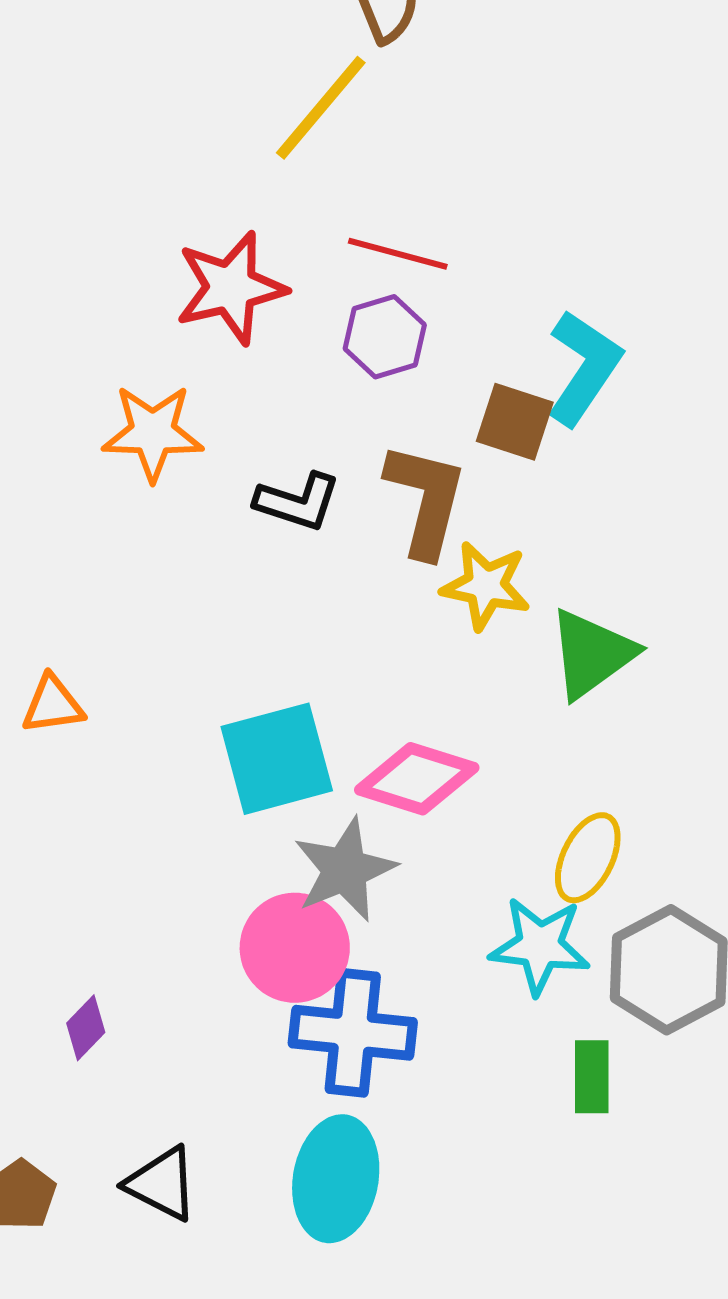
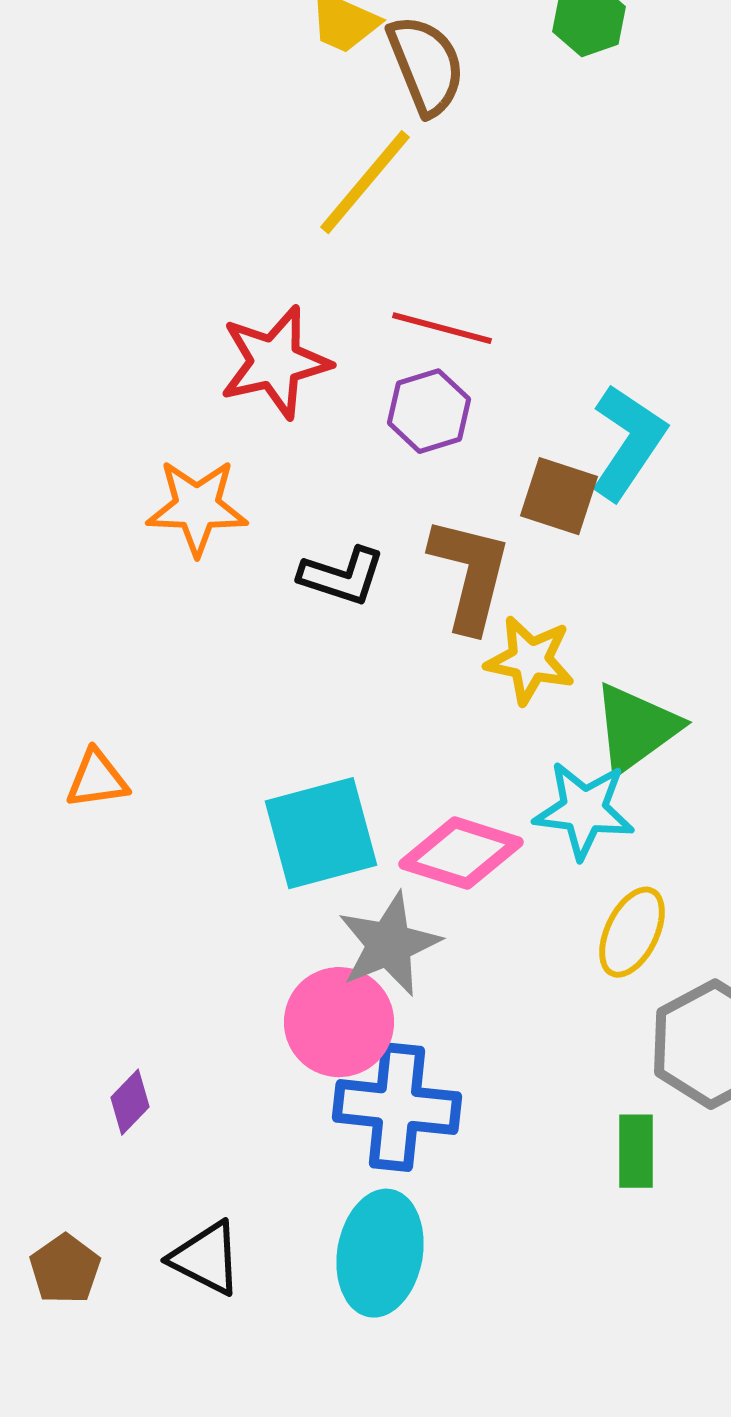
cyan star: (540, 946) -> (584, 810), moved

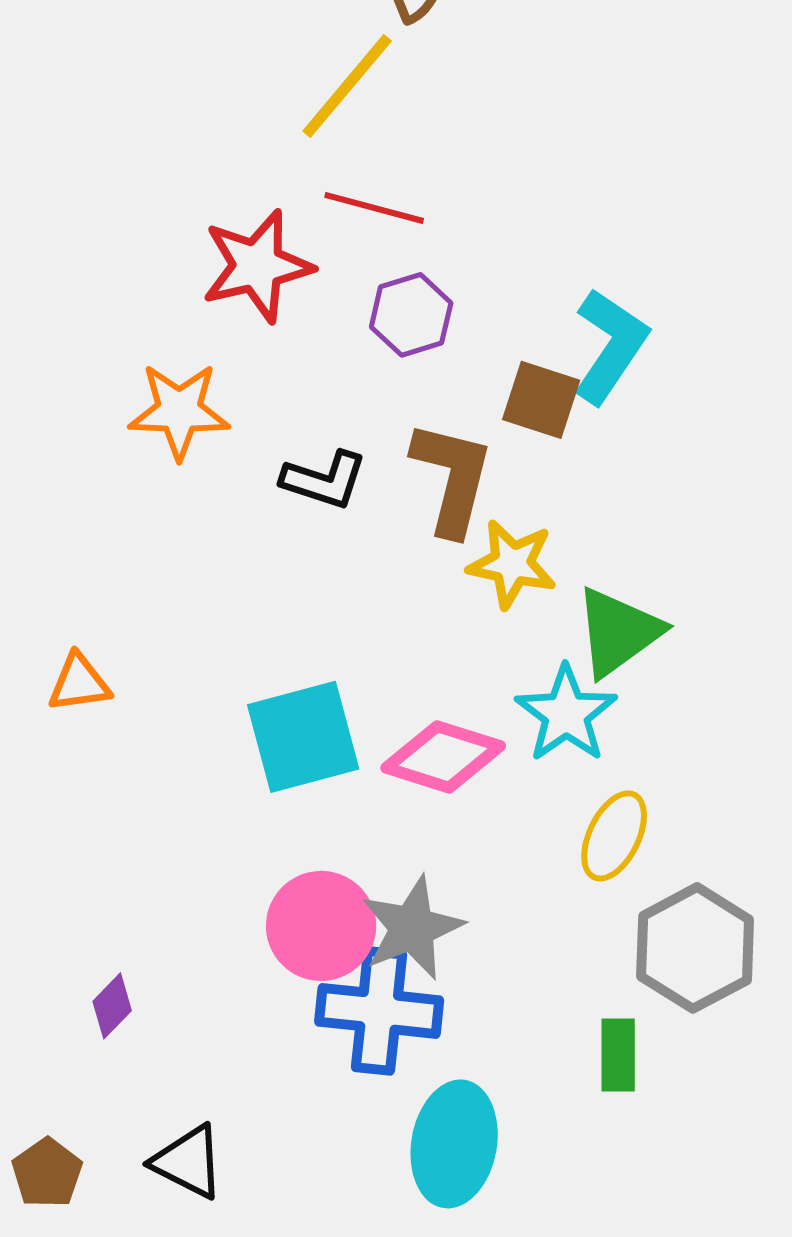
red line: (442, 328) -> (374, 208), moved
cyan star: (584, 810) -> (566, 714), turned 30
gray star: (389, 944) -> (412, 928), moved
cyan ellipse: (380, 1253) -> (454, 1144), moved

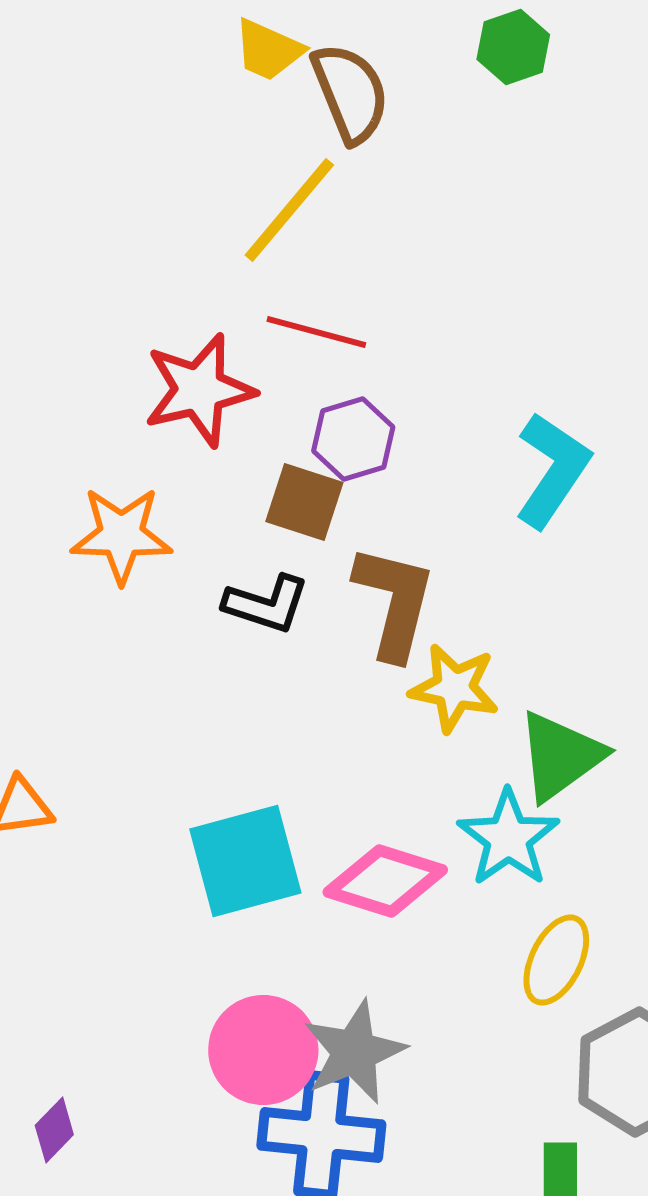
brown square: (541, 400) -> (304, 502), moved

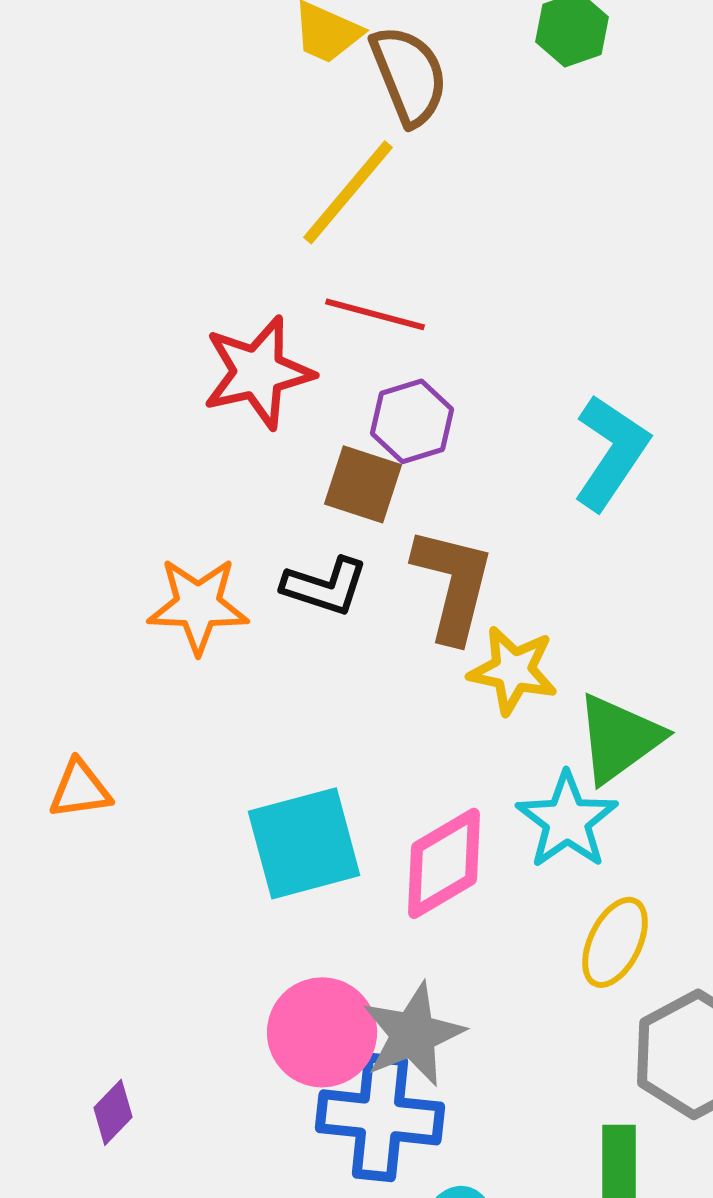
orange star: (121, 535) -> (198, 605), moved
pink diamond: (385, 881) -> (444, 863), turned -48

